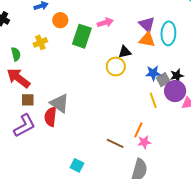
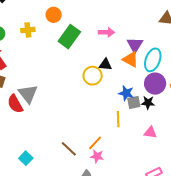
pink arrow: (105, 23) -> (106, 32), moved
purple circle: (175, 91) -> (155, 84), moved
red semicircle: (50, 117) -> (15, 104), turned -54

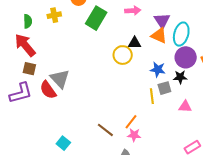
gray square: (134, 102) -> (164, 88), moved

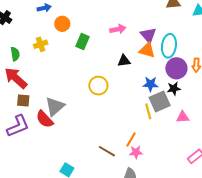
green rectangle: (96, 18) -> (82, 42), size x0.7
yellow circle: (123, 55) -> (98, 86), moved
gray triangle: (60, 79) -> (55, 106), turned 40
gray square: (164, 88) -> (160, 102), size x1.5

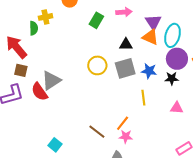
green rectangle: (82, 42) -> (96, 20), moved
green semicircle: (15, 54) -> (34, 28), moved
gray square: (160, 102) -> (125, 68), moved

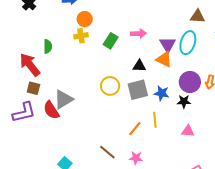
yellow cross: (45, 17) -> (81, 36), moved
cyan ellipse: (173, 35) -> (188, 43), moved
orange line: (123, 123) -> (135, 129), moved

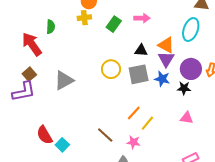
purple triangle: (168, 45) -> (166, 59), moved
brown square: (33, 88) -> (29, 74), moved, turned 32
red semicircle: (51, 110) -> (45, 135), moved
yellow line: (155, 120) -> (147, 123), moved, turned 42

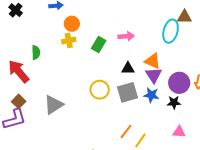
cyan ellipse: (191, 29) -> (171, 31), moved

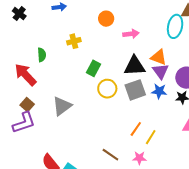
orange circle: (72, 24) -> (106, 19), moved
green rectangle: (99, 45) -> (94, 68), moved
black triangle: (128, 68) -> (135, 66), size x1.6

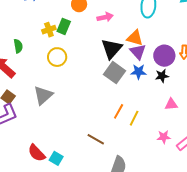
black triangle: (135, 66) -> (112, 49), turned -40
green rectangle: (94, 68) -> (64, 26), moved
yellow circle: (107, 89) -> (57, 57), moved
gray square: (135, 90) -> (115, 73), turned -30
pink star: (139, 158) -> (164, 137), moved

